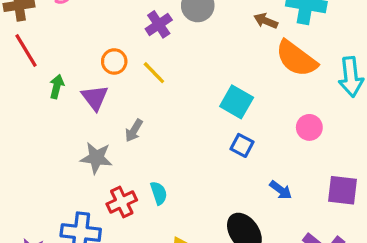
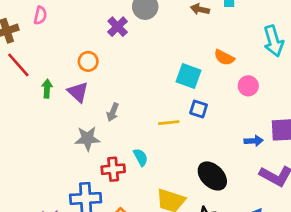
orange semicircle: (296, 59) -> (224, 58), moved, size x0.6
yellow line: (154, 73) -> (169, 123), moved, turned -42
blue arrow: (281, 190) -> (254, 141), moved, turned -30
red cross: (122, 202) -> (113, 169), turned 30

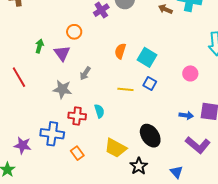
orange semicircle: (224, 58) -> (120, 51), moved, turned 70
red line: (18, 65) -> (19, 77), moved

